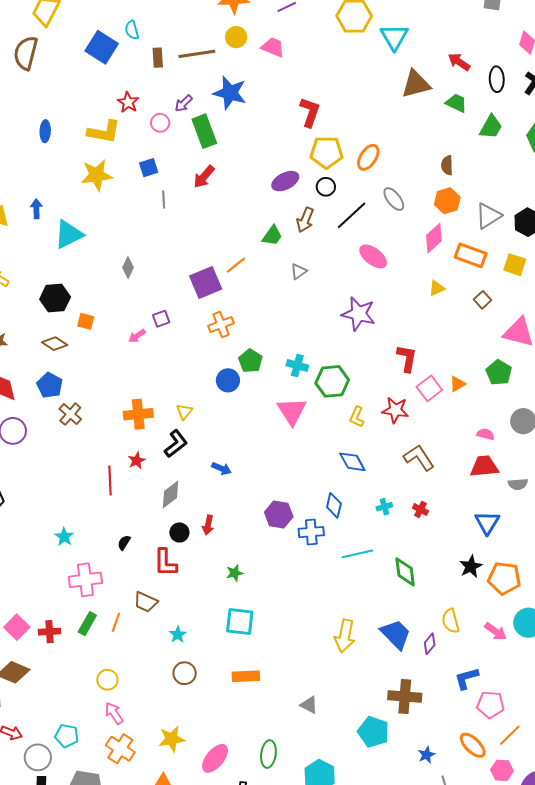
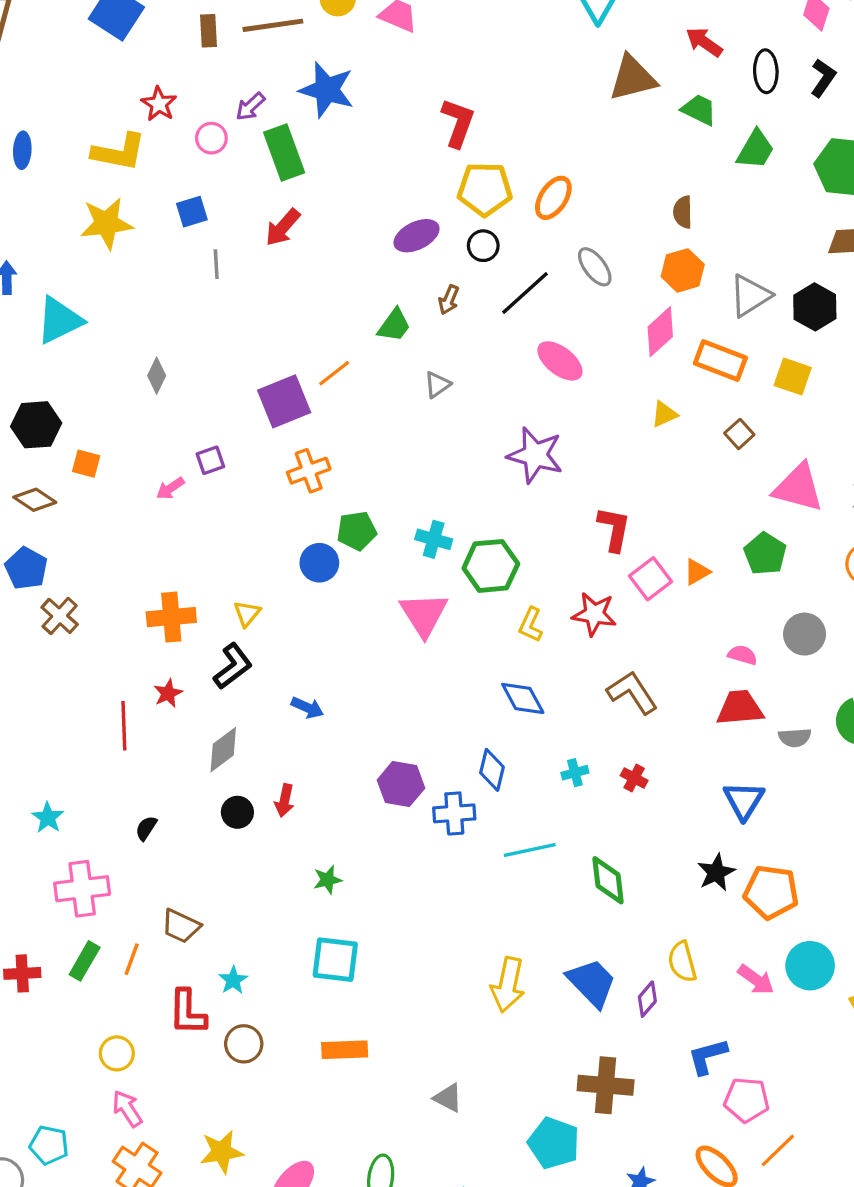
brown arrow: (305, 220) -> (449, 300), size x0.7
green pentagon: (250, 361) -> (357, 531), turned 30
red L-shape: (165, 563) -> (187, 1012), moved

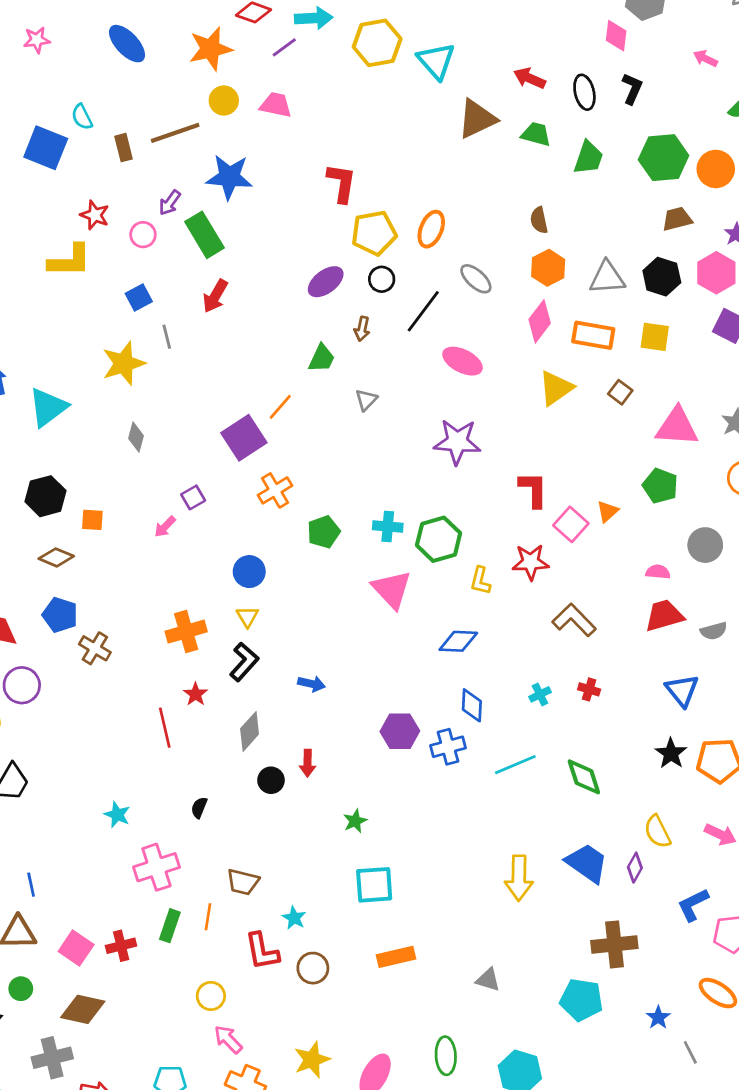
yellow star: (106, 223) -> (124, 363), moved
gray triangle: (750, 296) -> (607, 278), turned 39
yellow triangle: (664, 414) -> (556, 388), size x1.6
blue circle: (319, 563) -> (249, 572), moved
blue diamond: (523, 698) -> (458, 641), moved, turned -48

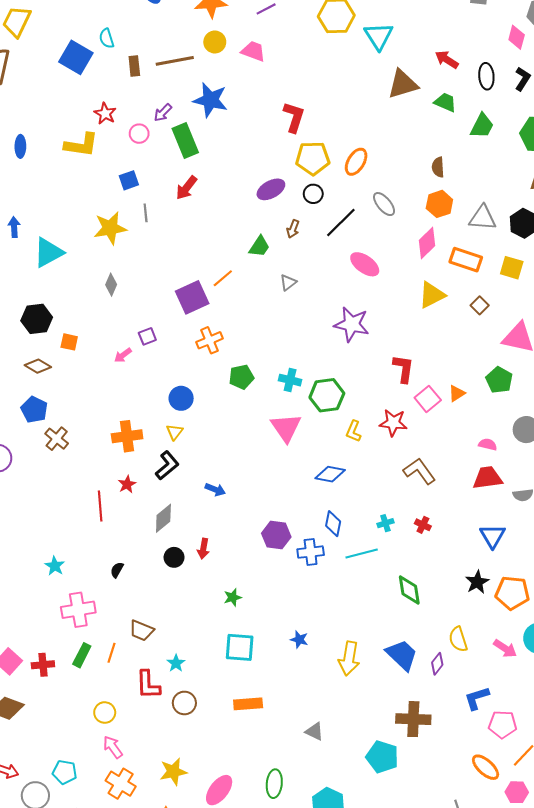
cyan line: (515, 765) -> (362, 553), moved
blue star: (658, 1017) -> (299, 639), moved, turned -30

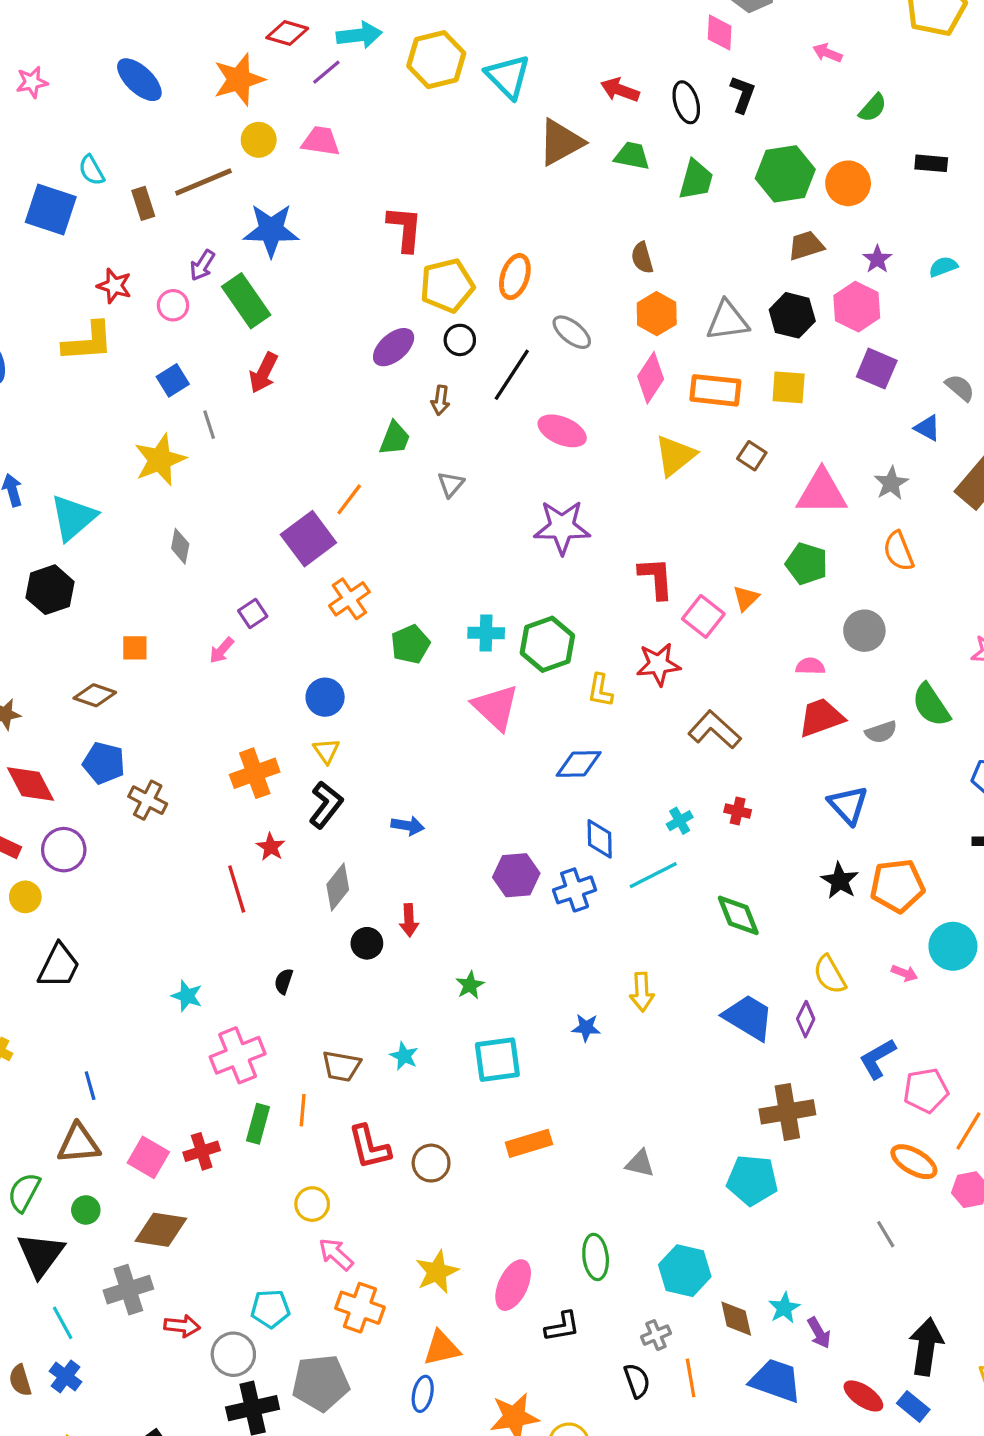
black hexagon: (37, 319) -> (50, 590), moved
pink arrow: (505, 648) -> (905, 973), size x0.7
yellow arrow: (349, 659) -> (642, 992), moved, size x0.7
cyan star: (176, 663) -> (404, 1056), moved

